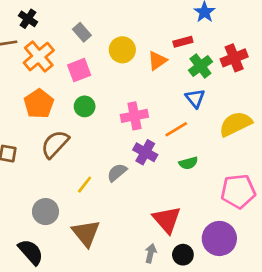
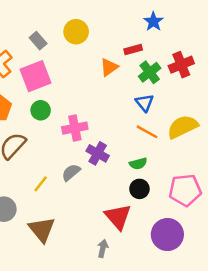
yellow circle: (122, 50) -> (76, 32), moved
pink square: (79, 70) -> (36, 76), size x1.4
pink cross: (134, 116) -> (75, 128), moved
orange line: (176, 129) -> (147, 132), moved, turned 60
black circle: (183, 255) -> (139, 189), moved

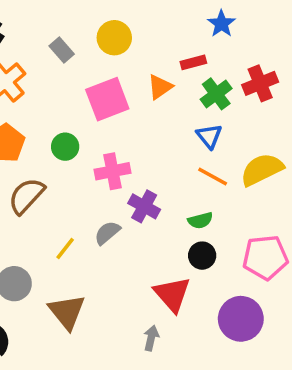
pink square: (36, 76) -> (107, 99), moved

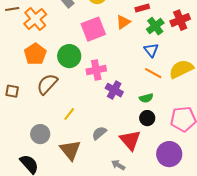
green circle: (65, 147) -> (69, 56), size x1.5
gray semicircle: (107, 233) -> (99, 133), moved
gray arrow: (151, 338) -> (118, 165), turned -72

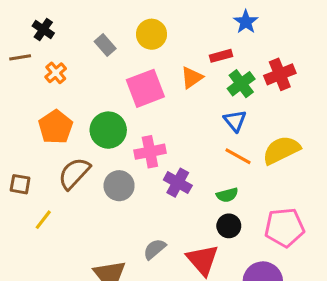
orange cross: (35, 19) -> (56, 73), size x0.6
yellow line: (69, 114) -> (43, 220), moved
gray circle: (40, 134) -> (119, 186), moved

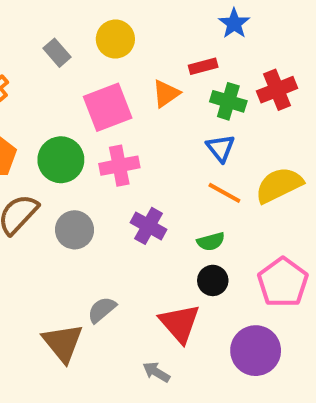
green cross: (241, 84) -> (228, 101), turned -36
pink cross: (150, 152) -> (119, 166), moved
pink pentagon: (284, 227) -> (283, 282), turned -30
gray semicircle: (155, 249) -> (102, 310), moved

